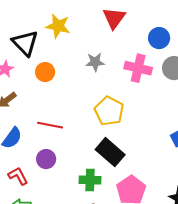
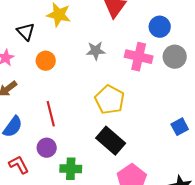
black triangle: (25, 43) -> (26, 32), size x0.7
red line: (50, 125) -> (51, 114), turned 65
green cross: (90, 180) -> (71, 169), moved

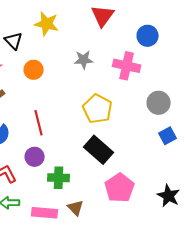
gray circle: (175, 57) -> (159, 103), moved

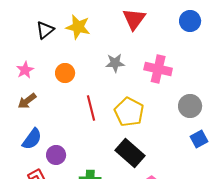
blue circle: (148, 36) -> (190, 21), moved
black triangle: (14, 41) -> (45, 30), moved, turned 36
red line: (39, 123) -> (91, 108), moved
purple circle: (35, 157) -> (56, 155), moved

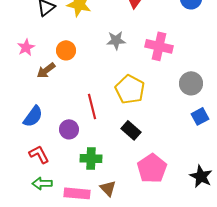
brown arrow: (27, 101) -> (46, 70), moved
red line: (91, 108) -> (92, 106), moved
black rectangle: (130, 153) -> (131, 130), size x0.7
purple circle: (56, 155) -> (69, 129), moved

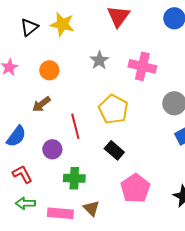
gray star: (116, 40) -> (99, 60), turned -30
brown arrow: (46, 70) -> (41, 104), moved

